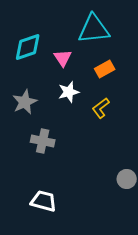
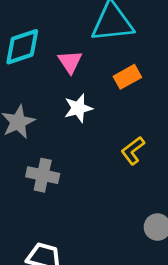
yellow L-shape: (101, 108) -> (133, 151), moved

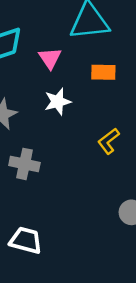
orange rectangle: (127, 77) -> (103, 72), turned 30

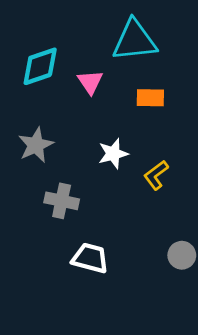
white star: (58, 102) -> (113, 154), moved
white trapezoid: (26, 240) -> (90, 258), moved

